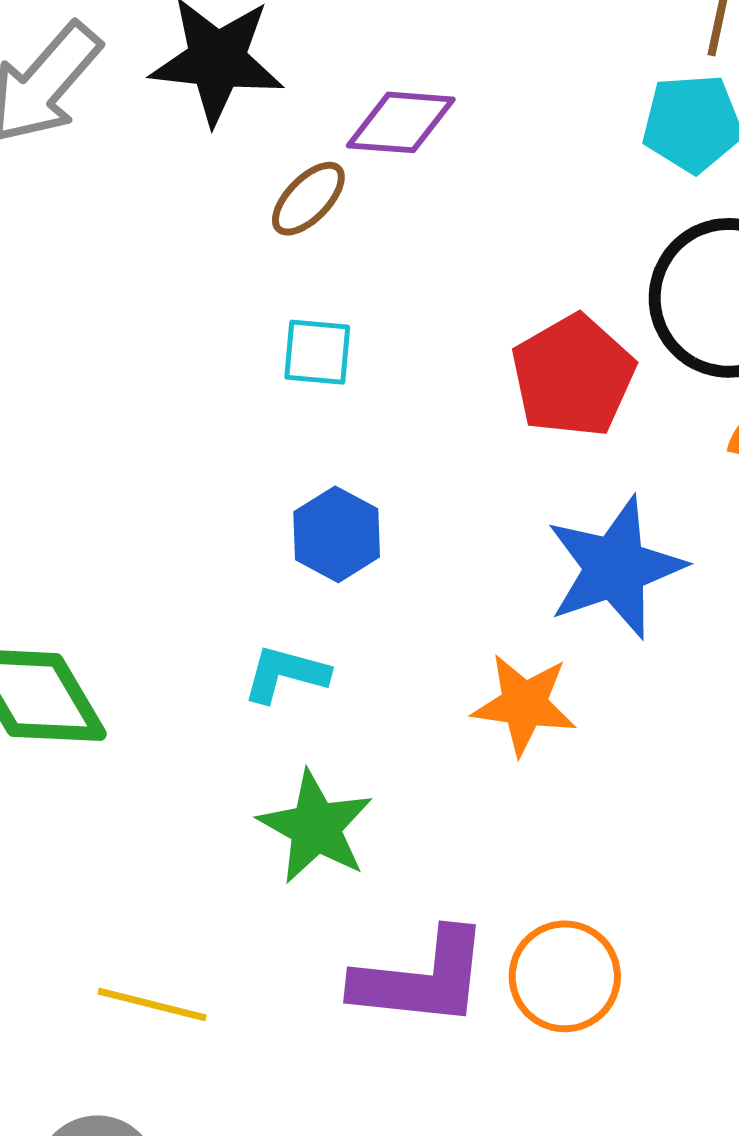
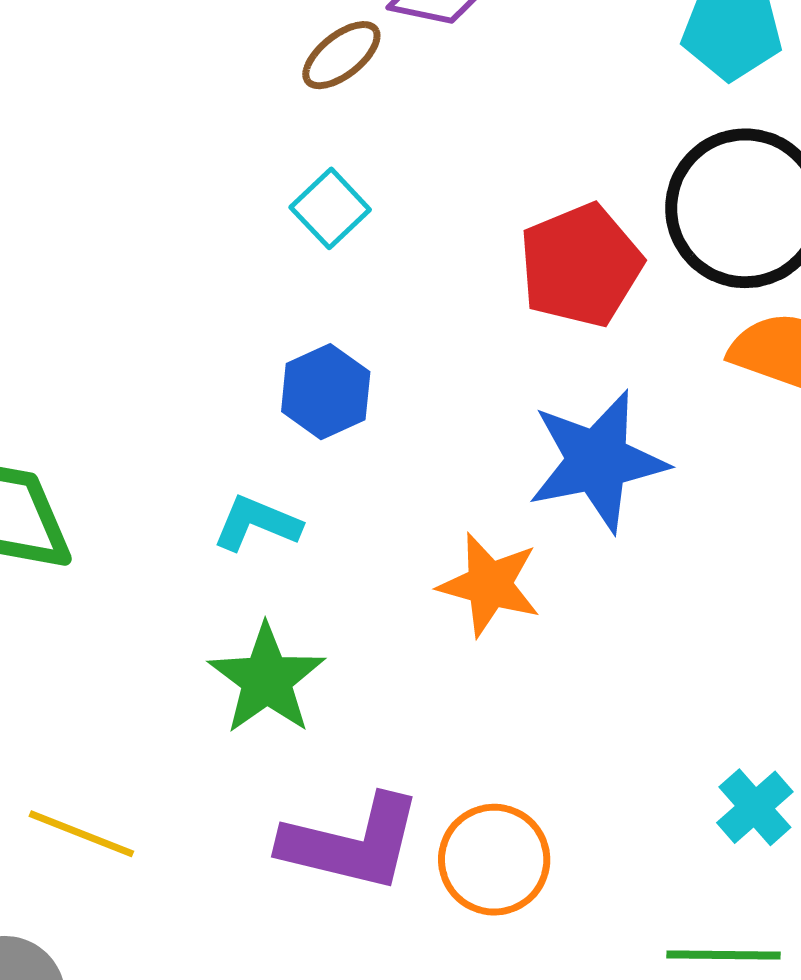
cyan square: (317, 352) -> (330, 208), turned 34

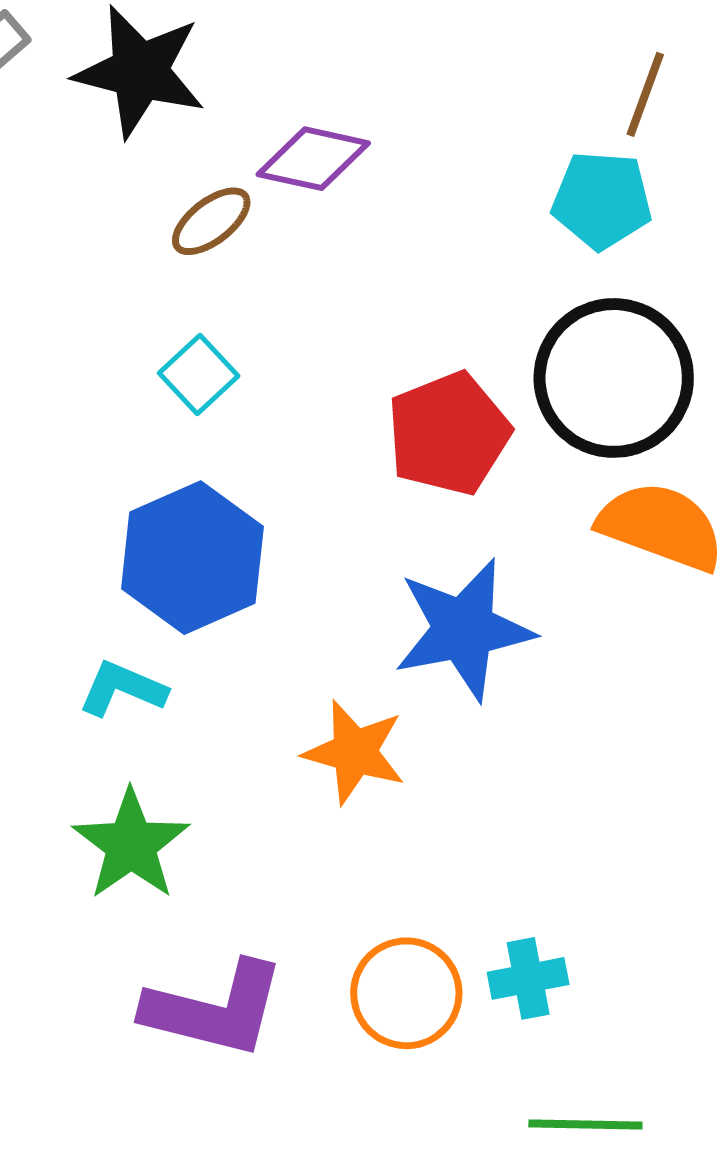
blue hexagon: (326, 392) -> (192, 558), size x1.6
cyan cross: (755, 807) -> (528, 978), moved, turned 30
orange circle: (494, 860) -> (406, 993), moved

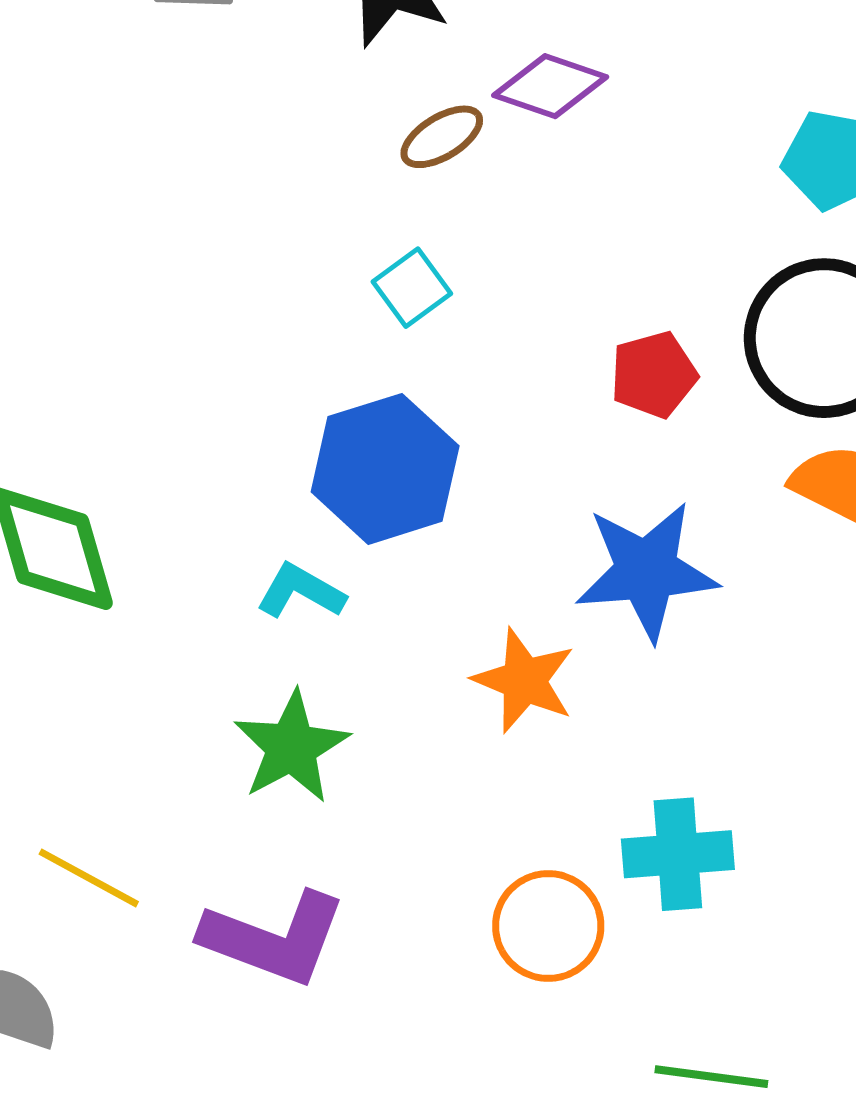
red pentagon: (449, 434) -> (654, 375), size x0.7
cyan cross: (528, 978) -> (678, 854), moved, size x1.4
purple L-shape: (215, 1009) -> (274, 938), moved

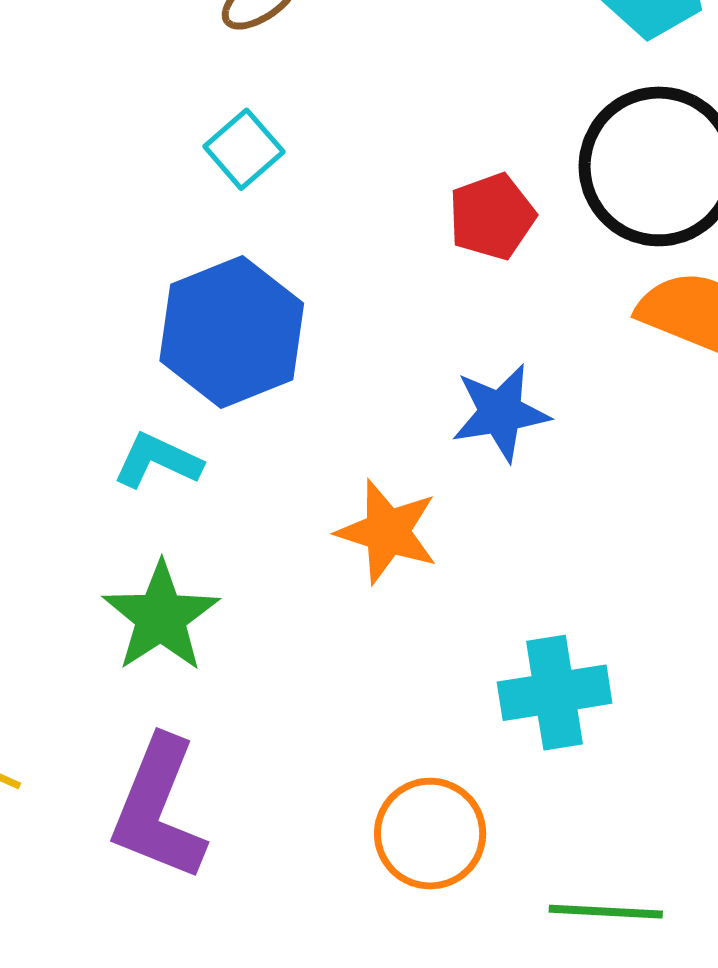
blue star: (646, 571) -> (500, 413), size x0.7
orange circle: (548, 926) -> (430, 834), moved
purple L-shape: (274, 938) -> (158, 809), turned 96

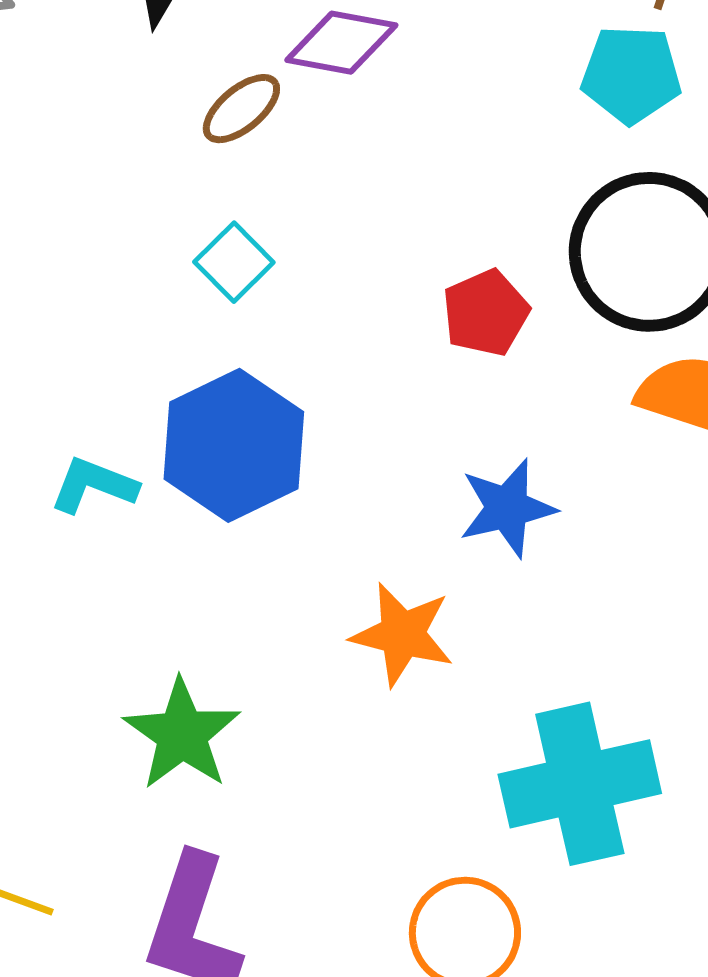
cyan L-shape: (158, 461) -> (94, 485), moved
cyan cross: (555, 693) -> (580, 784), size x1.4

